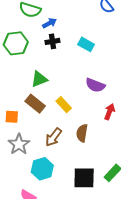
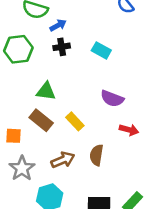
green triangle: (39, 79) -> (46, 91), turned 30
red arrow: (110, 112) -> (129, 130), turned 84
brown arrow: (54, 137) -> (63, 160), turned -150

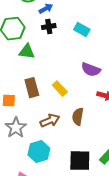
green triangle: (46, 91) -> (27, 52), moved
brown rectangle: (41, 120) -> (32, 88), turned 36

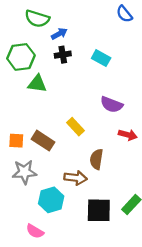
brown rectangle: (32, 88) -> (43, 141), moved, turned -42
brown arrow: (50, 121) -> (76, 178), moved, turned 30
gray star: (16, 128) -> (24, 172), turned 30

